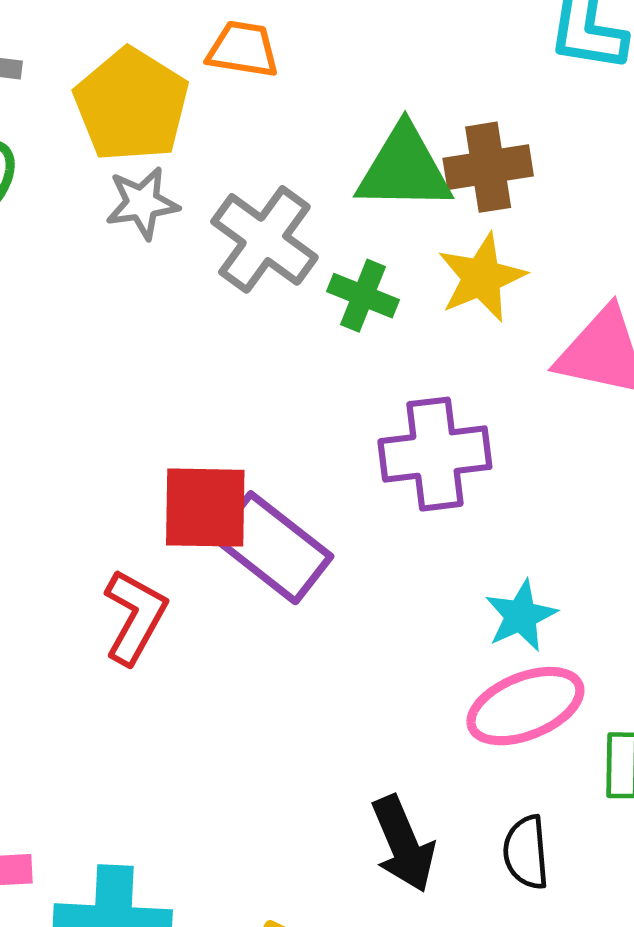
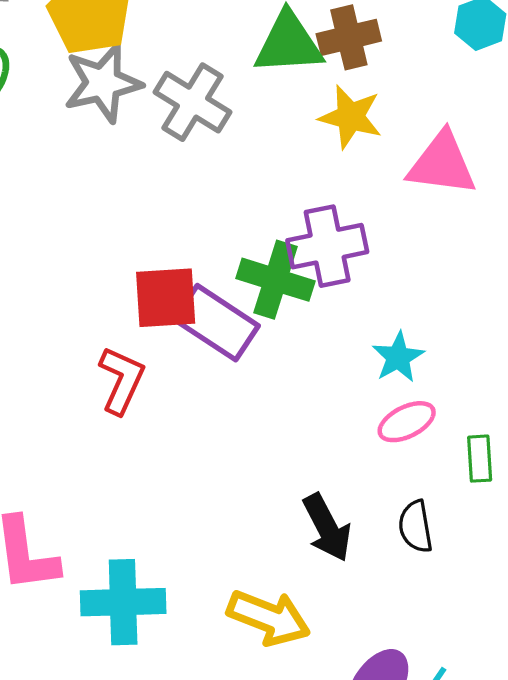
gray star: (142, 203) -> (103, 83), size x1.5
yellow star: (482, 277) -> (350, 117), turned -30
green cross: (363, 296) -> (275, 280), moved, size x1.5
pink ellipse: (525, 706) -> (407, 422), size x0.7

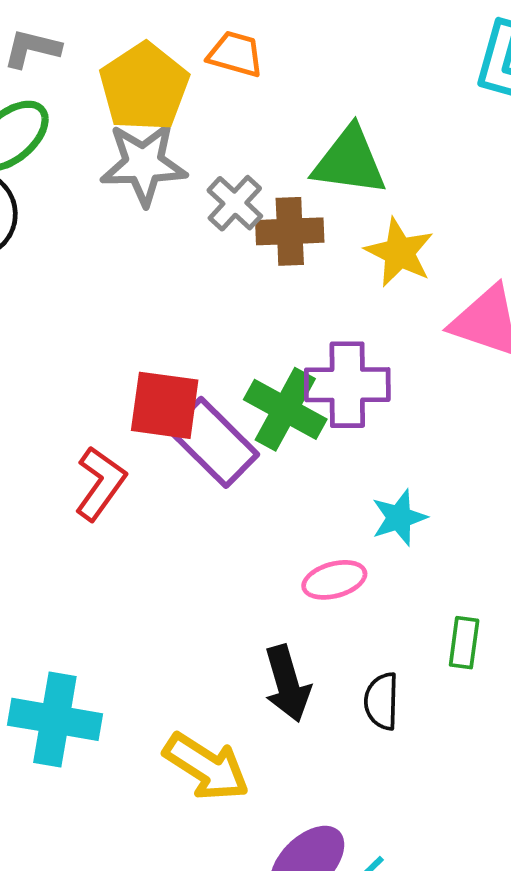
brown cross: (349, 37) -> (290, 231), moved
gray cross: (193, 102) -> (235, 203), size x0.7
pink ellipse: (407, 422) -> (334, 580), moved

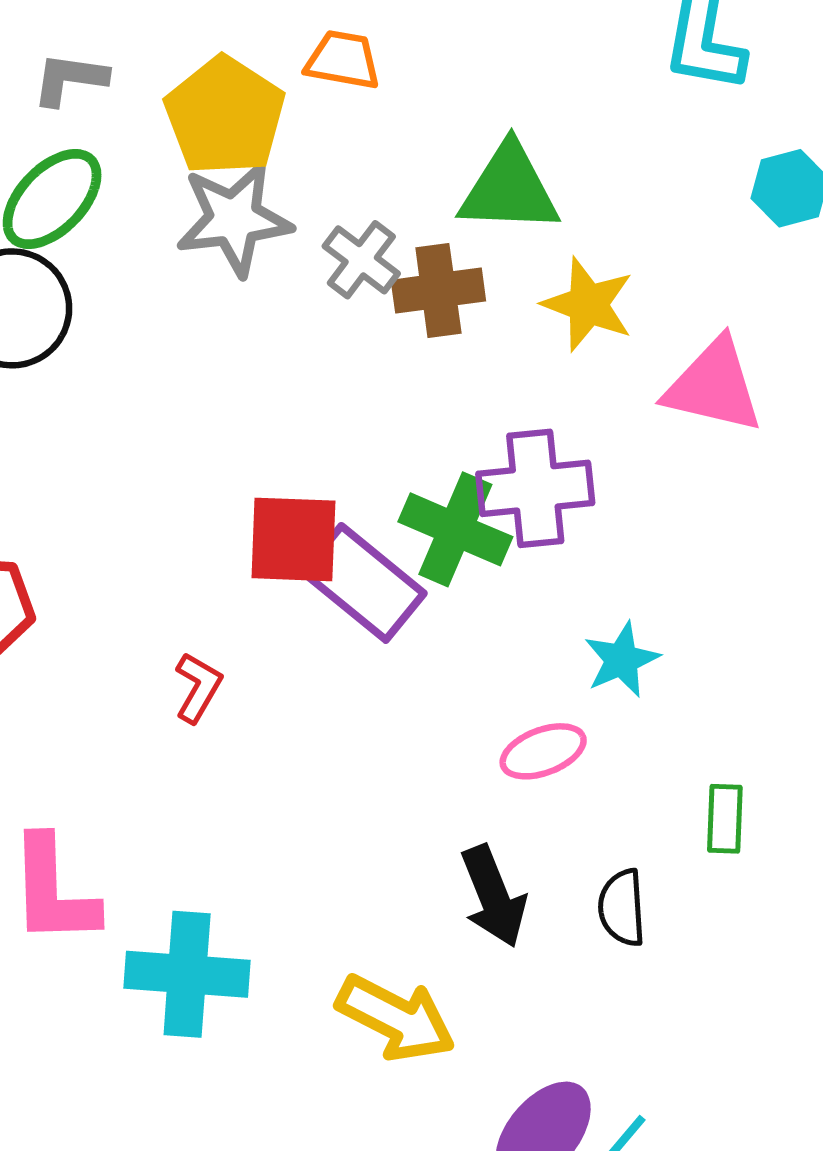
red L-shape: (100, 483) -> (198, 688), moved, size x0.7

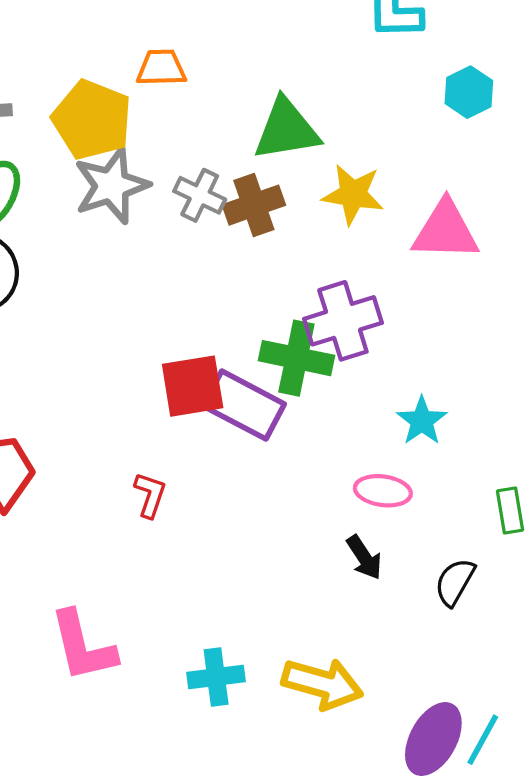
pink ellipse: (543, 751) -> (383, 491), turned 40
black arrow: (493, 896) -> (364, 557), moved, size x0.7
black semicircle: (622, 908) -> (455, 582), turned 45
cyan cross: (187, 974) -> (216, 677), moved, size x0.7

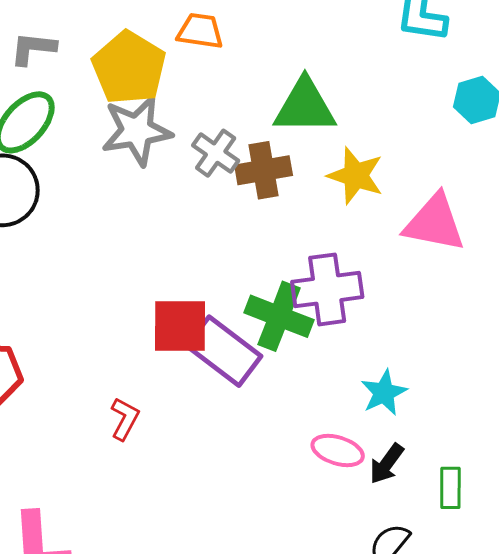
black arrow: (364, 557) -> (387, 464), moved, turned 60

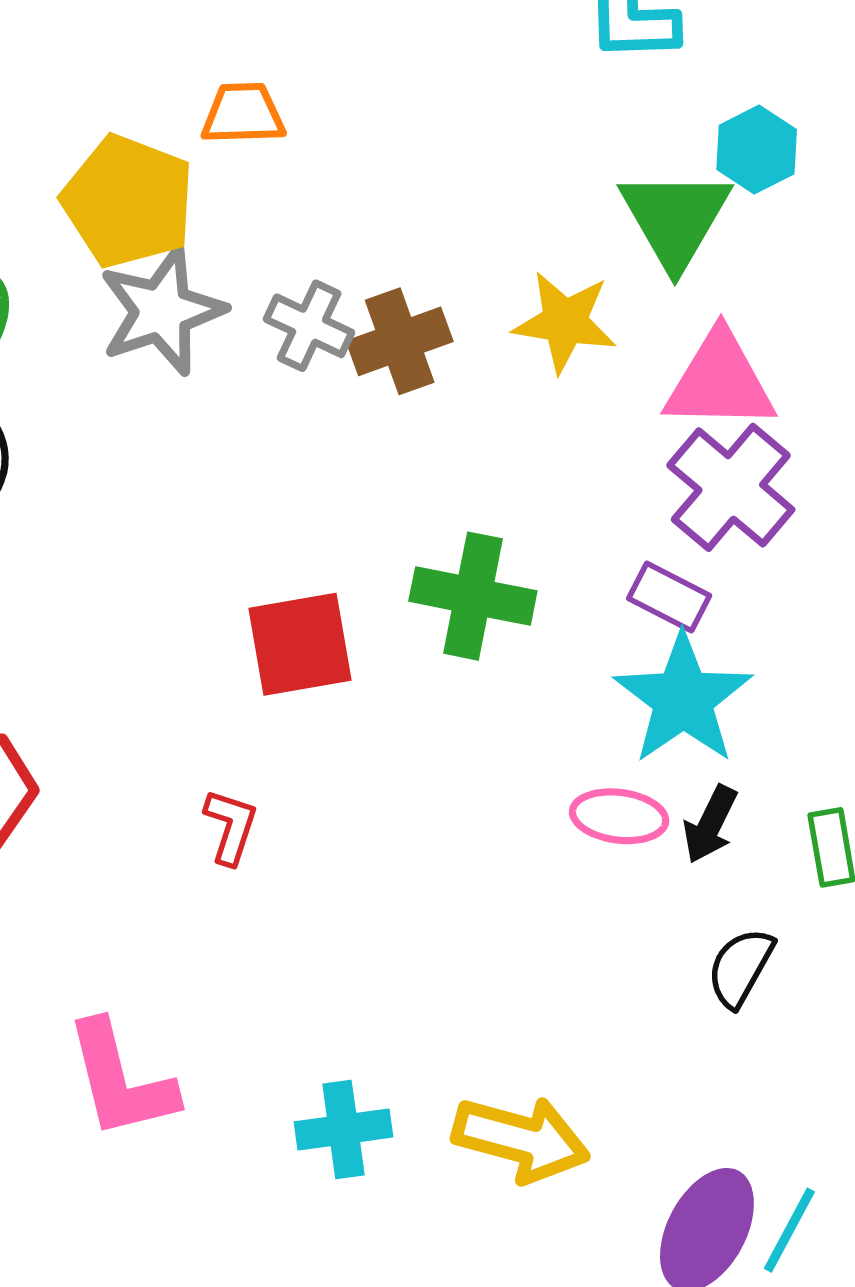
green triangle: (305, 106) -> (675, 219), moved, turned -50
purple cross: (327, 289) -> (731, 487), moved, turned -32
purple rectangle: (224, 351) -> (669, 597), moved, size x0.6
cyan star: (384, 393) -> (683, 699), size x1.6

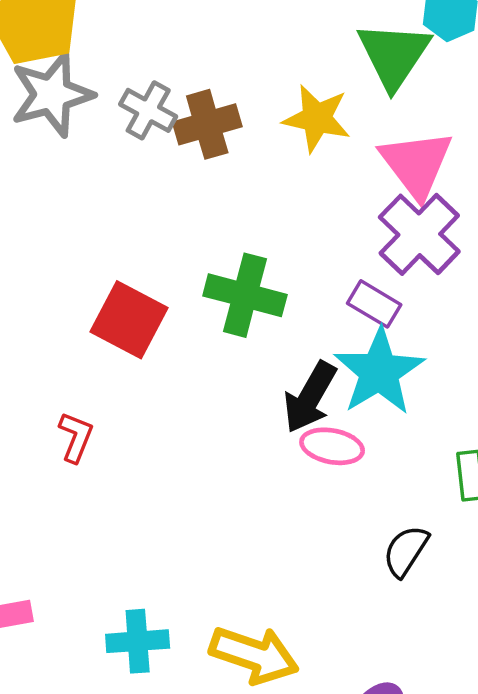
pink triangle: (720, 381) -> (416, 164), turned 48
red square: (300, 644) -> (129, 320), turned 34
black arrow: (710, 824) -> (310, 397), moved, size x1.4

